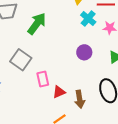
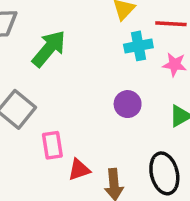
cyan cross: (88, 19) -> (138, 46), turned 35

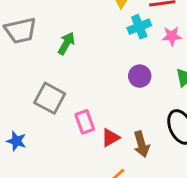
green arrow: (49, 49) -> (66, 43), size x0.7

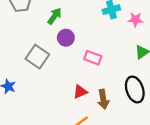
purple circle: (140, 76) -> (66, 38), moved
pink rectangle: (85, 122) -> (93, 58), moved, turned -56

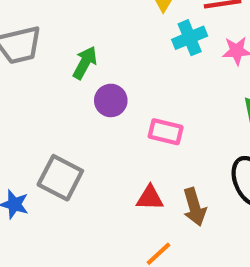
gray square: (37, 57) -> (60, 178), moved
red triangle: (80, 92) -> (150, 198), turned 32

